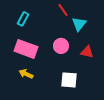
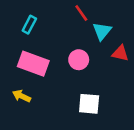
red triangle: (87, 52) -> (120, 53), moved
yellow arrow: (26, 74) -> (22, 96), moved

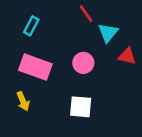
yellow arrow: (22, 96) -> (23, 101), turned -138
white square: (89, 104) -> (81, 107), moved

